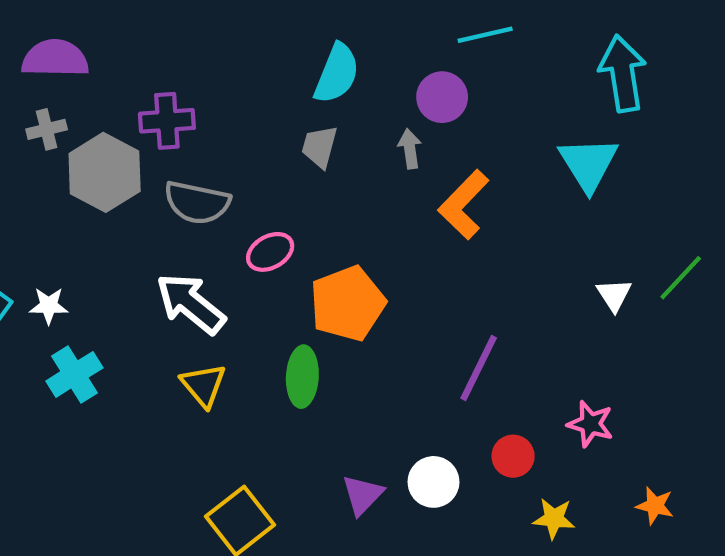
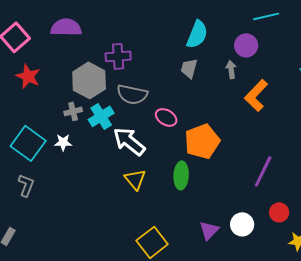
gray cross: (47, 129) -> (73, 111), moved
pink ellipse: (270, 252) -> (166, 117), turned 60
cyan cross: (74, 374) -> (101, 116), moved

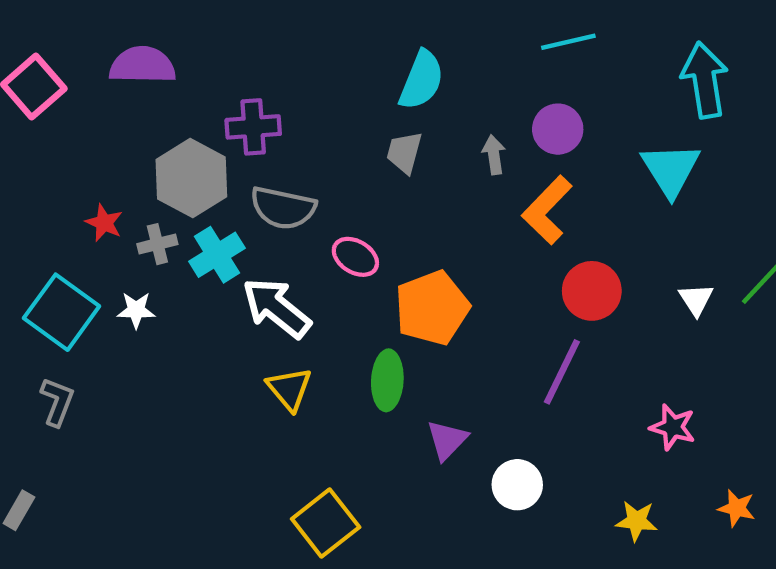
purple circle: (246, 45) -> (558, 129), moved
red star: (28, 76) -> (104, 223), moved, size x0.7
red circle: (279, 212) -> (592, 291), moved, size x1.4
purple triangle: (209, 230) -> (447, 440), moved

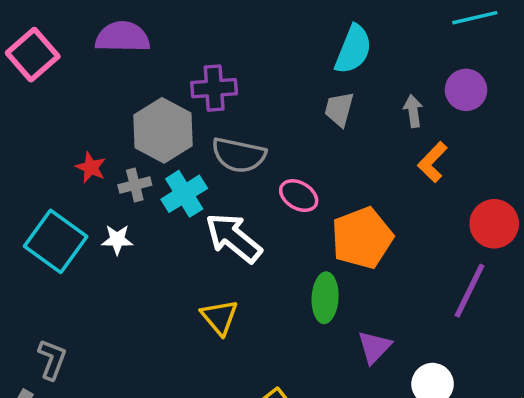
orange L-shape: (547, 210) -> (433, 162), moved, size x0.7
yellow triangle: (289, 389) -> (219, 317), moved
gray L-shape: (57, 402) -> (52, 359), moved

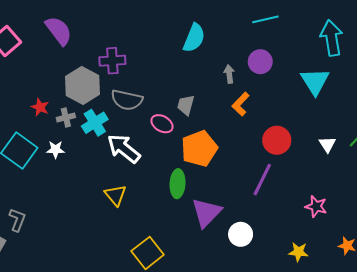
purple semicircle: (123, 37) -> (59, 31), turned 52
gray trapezoid: (339, 109) -> (186, 105), moved
purple triangle: (374, 347) -> (206, 213), size x1.5

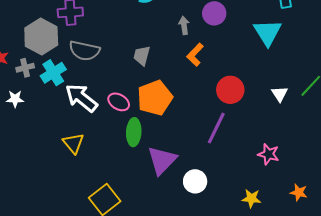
pink ellipse: (162, 124) -> (119, 102), moved

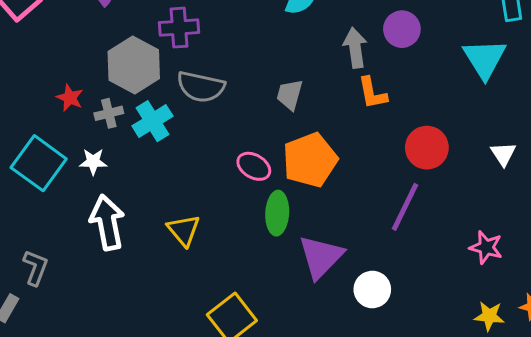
gray arrow: (184, 25) -> (355, 48), size x1.4
orange L-shape: (195, 55) -> (372, 93), turned -55
white arrow: (81, 98) -> (107, 222), moved, turned 40
yellow star: (251, 198) -> (489, 316), moved

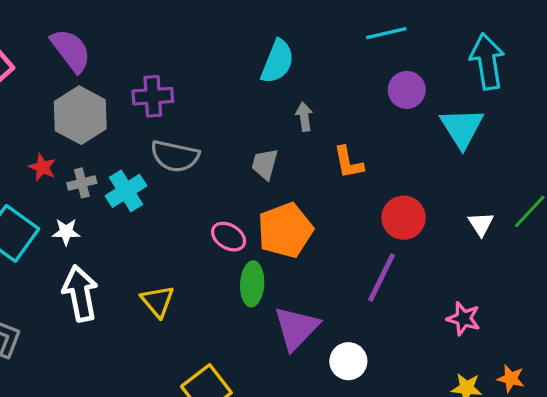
purple circle: (402, 29) -> (407, 90), moved
gray arrow: (355, 48) -> (304, 117), moved, size x0.7
gray hexagon: (134, 65) -> (80, 115), moved

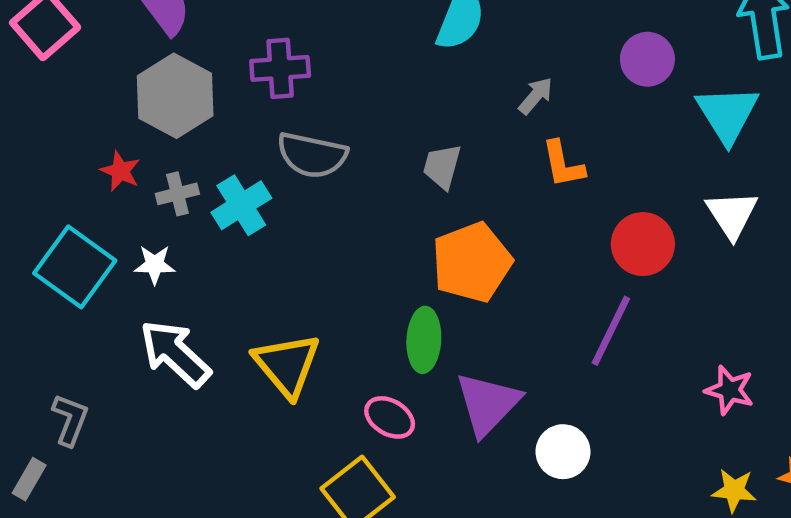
gray arrow: (304, 117) -> (536, 96), moved, turned 48
white triangle: (481, 224) -> (732, 214), moved, size x1.4
pink ellipse: (229, 237) -> (390, 417), moved
white arrow: (80, 293) -> (175, 354), turned -36
yellow triangle: (158, 301) -> (287, 365), size x1.4

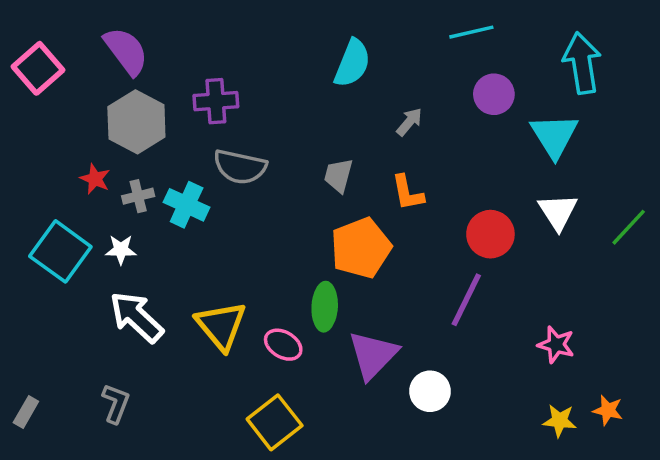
orange L-shape: (563, 164) -> (408, 193), moved
cyan cross: (241, 205) -> (187, 205), turned -33
pink ellipse: (390, 417) -> (283, 345), moved
gray L-shape: (70, 420) -> (116, 403), moved

